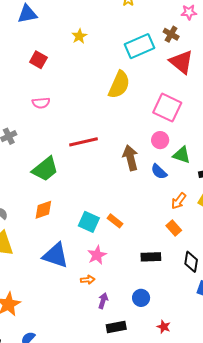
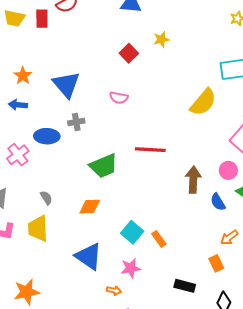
yellow star: (79, 36) -> (161, 39), moved

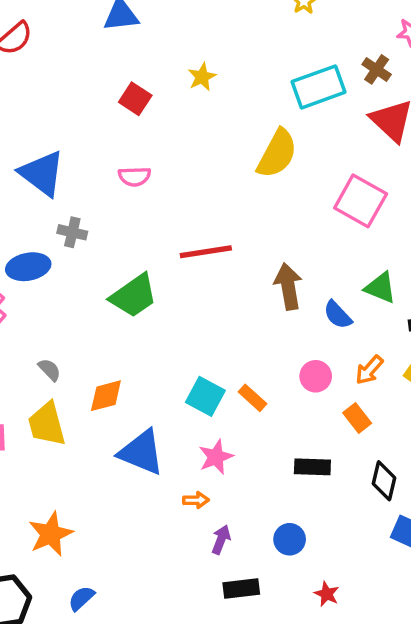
yellow star: (161, 39) -> (202, 77), moved
gray cross: (76, 122) -> (72, 232), turned 35
pink circle: (228, 170) -> (316, 376), moved
orange diamond: (90, 207) -> (106, 396), moved

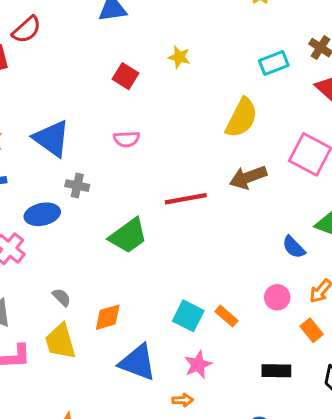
yellow star: (202, 77) -> (179, 57), turned -30
cyan rectangle: (318, 87) -> (274, 63), size x0.7
brown arrow: (288, 286) -> (248, 177), moved, turned -99

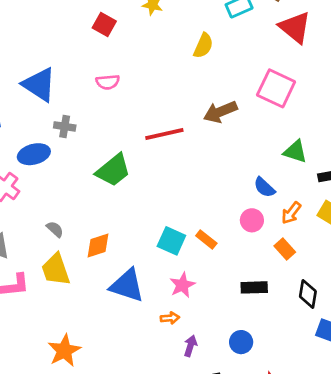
yellow semicircle: (242, 118) -> (203, 46), moved, size x0.7
blue semicircle: (294, 247) -> (264, 187), moved

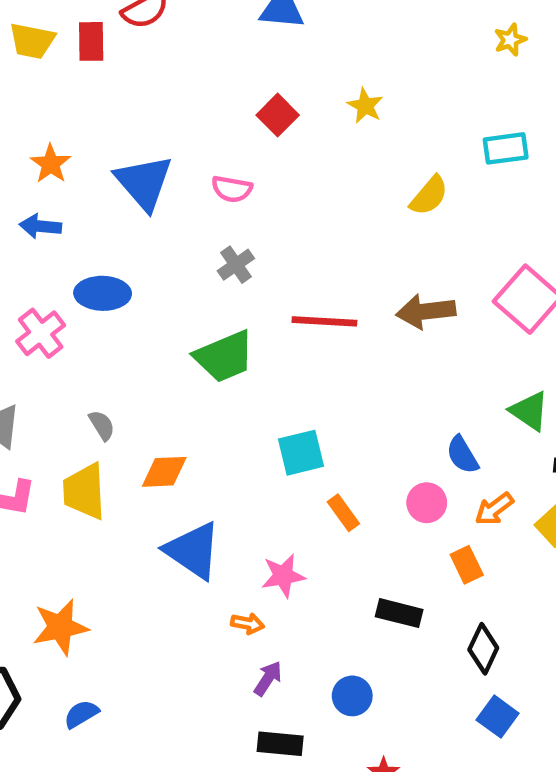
pink semicircle: (108, 82) -> (232, 189), moved
gray cross: (65, 126) -> (236, 265), moved, turned 30
cyan square: (171, 241) -> (301, 453), moved, turned 36

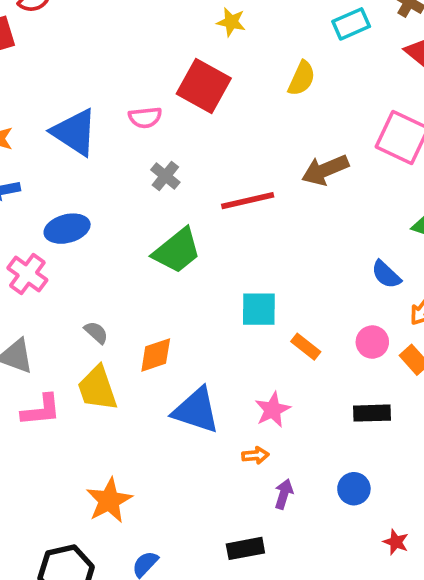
red square: (278, 115) -> (204, 86), moved, size x1.6
cyan square: (301, 453) -> (259, 309), turned 30
pink circle: (427, 503) -> (372, 342), moved
black rectangle: (280, 744) -> (245, 548), moved

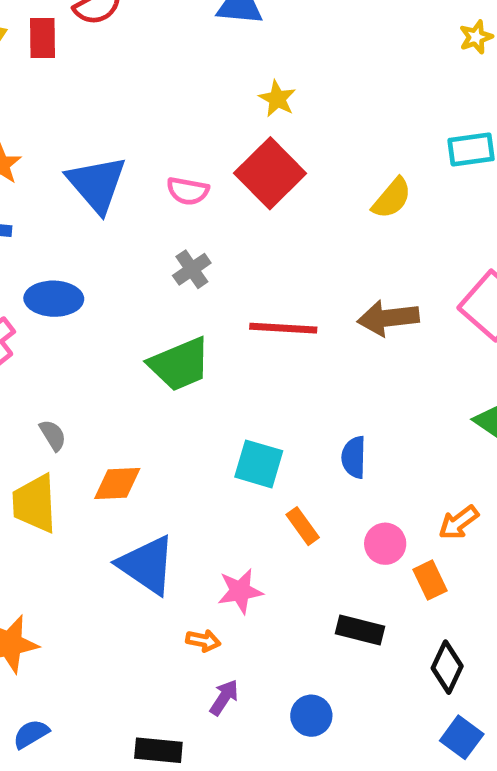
yellow star: (231, 22) -> (277, 99), moved
blue semicircle: (386, 274) -> (354, 457), moved, turned 32

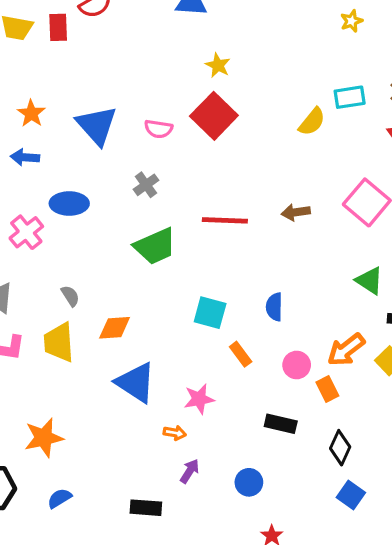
yellow semicircle: (392, 198) -> (312, 122), moved
gray cross: (192, 269) -> (146, 185), moved
brown arrow: (388, 318) -> (296, 212), size x0.7
orange arrow: (459, 523) -> (346, 350), size x1.4

